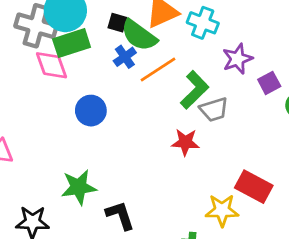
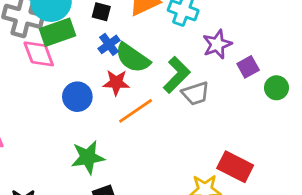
green semicircle: (139, 35) -> (133, 58), moved
orange line: (158, 69) -> (136, 111), moved
red star: (185, 142) -> (116, 83), moved
green star: (79, 187) -> (88, 157), moved

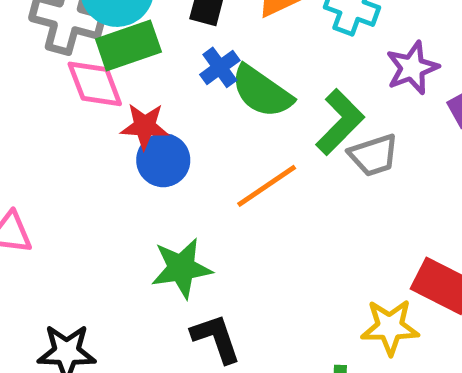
red star: (116, 83) -> (145, 126), moved

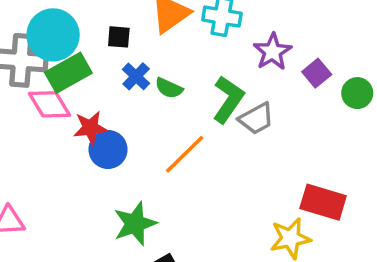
green semicircle: (262, 92) -> (169, 88), size x0.6

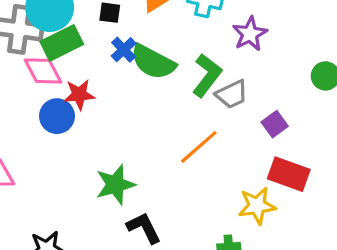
purple square: (317, 73) -> (275, 124), moved
green semicircle: (169, 88) -> (153, 62), size x1.8
blue circle: (108, 149) -> (57, 116), moved
orange line: (185, 154) -> (199, 147), moved

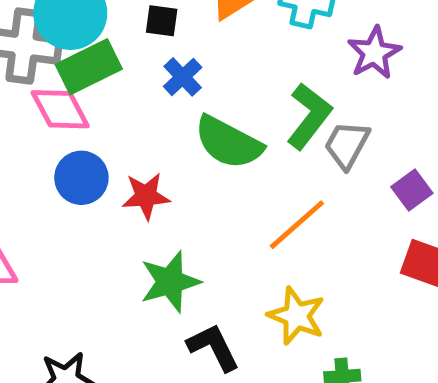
green semicircle: (153, 62) -> (228, 142), moved
gray trapezoid: (232, 94) -> (347, 145), turned 144
red star: (79, 95) -> (146, 196), moved
yellow star: (257, 206) -> (296, 316), moved, turned 30

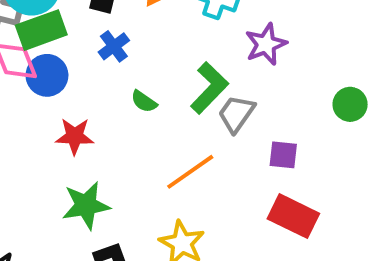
green semicircle: (228, 142) -> (144, 102), size x0.5
blue circle: (81, 178) -> (47, 75), moved
purple square: (412, 190) -> (283, 155), turned 36

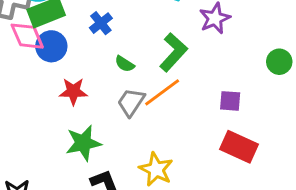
gray trapezoid: (236, 114) -> (131, 102), moved
orange line: (190, 172) -> (162, 92), moved

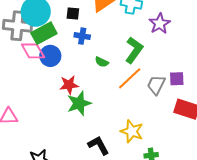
blue cross: (101, 23) -> (82, 36), turned -35
gray trapezoid: (131, 102) -> (156, 85), moved
green star: (83, 143) -> (79, 103), moved

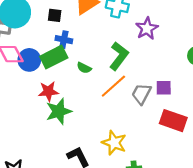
green rectangle: (44, 33) -> (54, 57), moved

